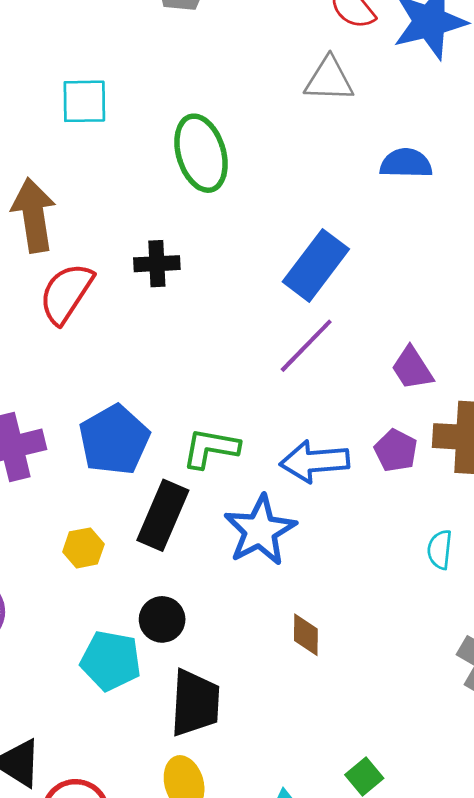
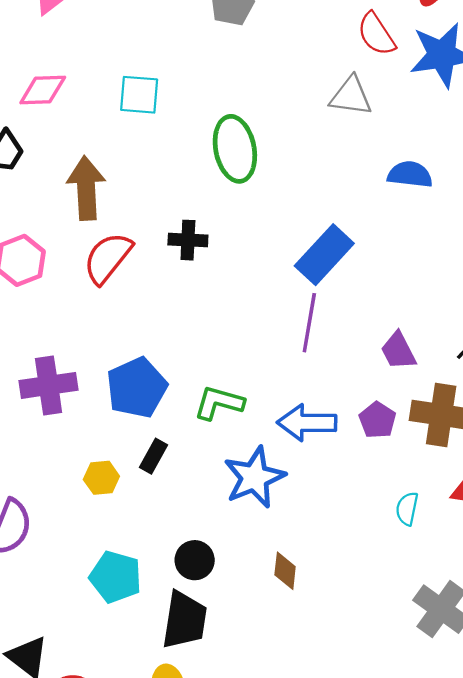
purple line: (306, 346) -> (309, 323), turned -40
black rectangle: (163, 515) -> (154, 456), moved, size x0.6
black circle: (162, 619) -> (195, 560), moved

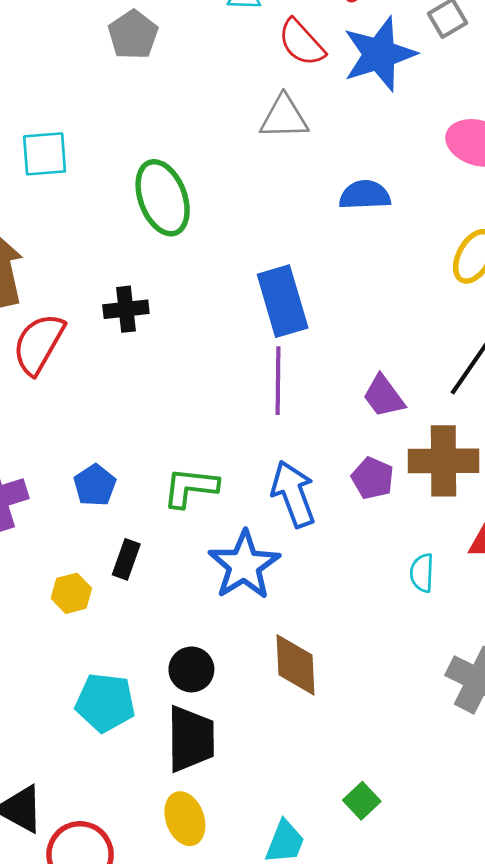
blue rectangle: (324, 255) -> (283, 301), turned -50
blue pentagon: (137, 388) -> (95, 485), size x0.6
blue arrow: (307, 423) -> (293, 494), turned 78
brown diamond: (285, 571) -> (295, 665), size x1.5

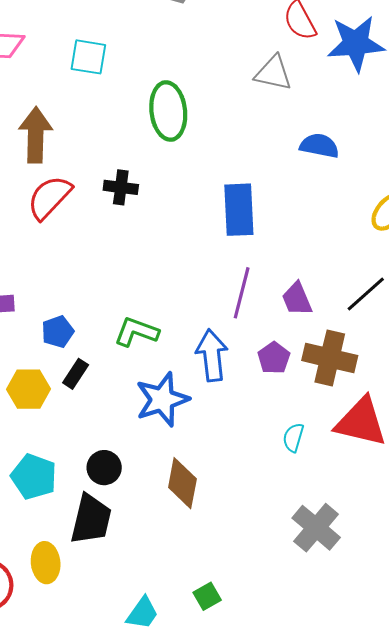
purple line: (278, 381) -> (242, 293), moved
blue pentagon: (95, 485) -> (58, 332), moved
yellow hexagon: (71, 593) -> (29, 389), size x1.4
yellow ellipse: (185, 819) -> (46, 563), moved

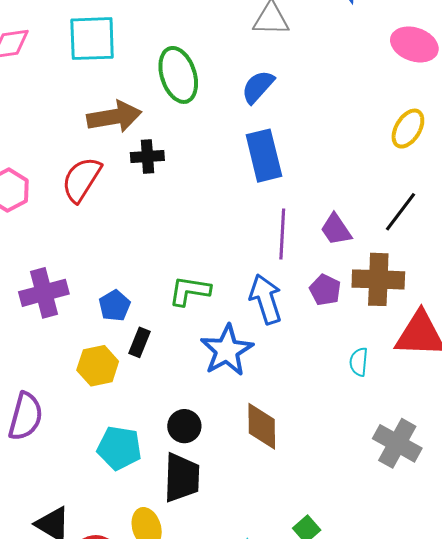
cyan square: (88, 57) -> (92, 39), size x1.4
brown arrow: (36, 135) -> (114, 117), moved, turned 90
blue semicircle: (319, 146) -> (258, 87), moved, turned -48

